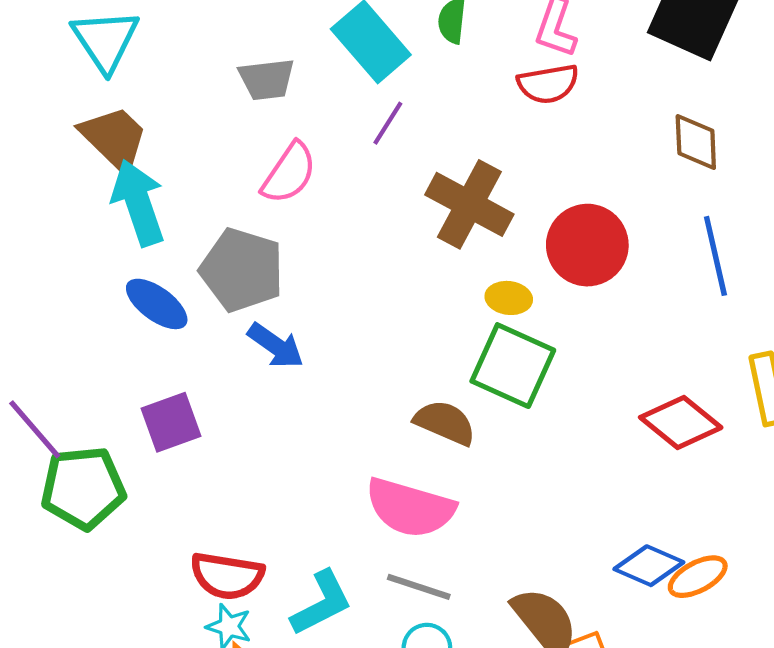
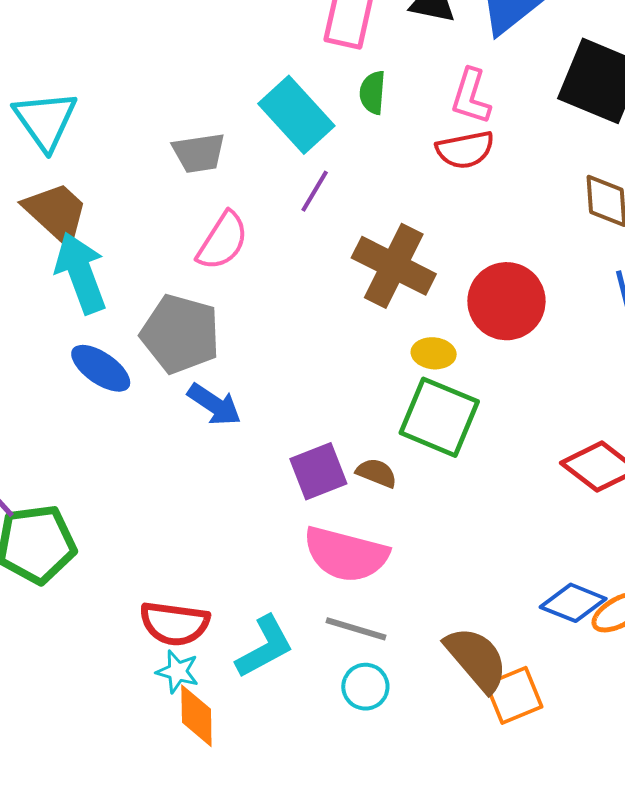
purple square: (171, 422) -> (318, 471), moved
brown semicircle: (445, 423) -> (376, 473), size x0.7

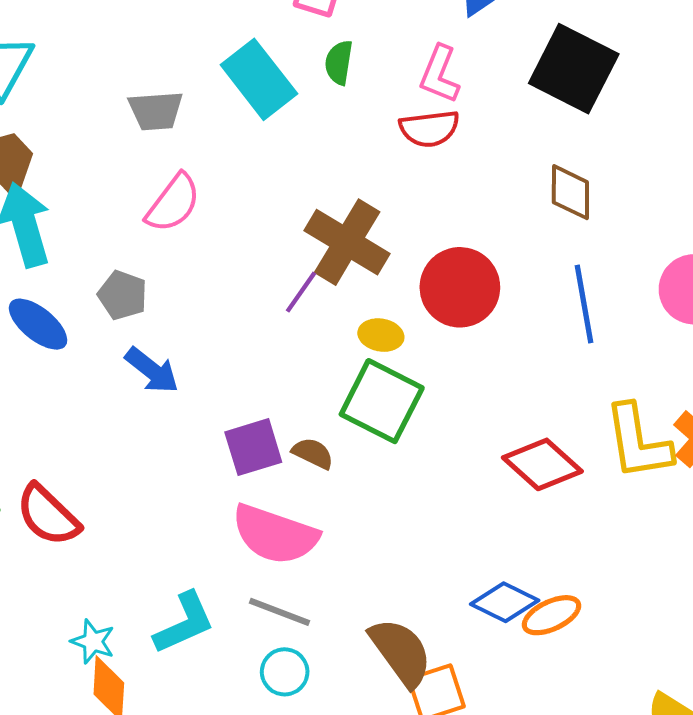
purple line: (315, 191) -> (301, 292), moved
gray pentagon: (180, 334) -> (123, 295), size x0.6
red semicircle: (175, 624) -> (48, 515), moved, turned 32

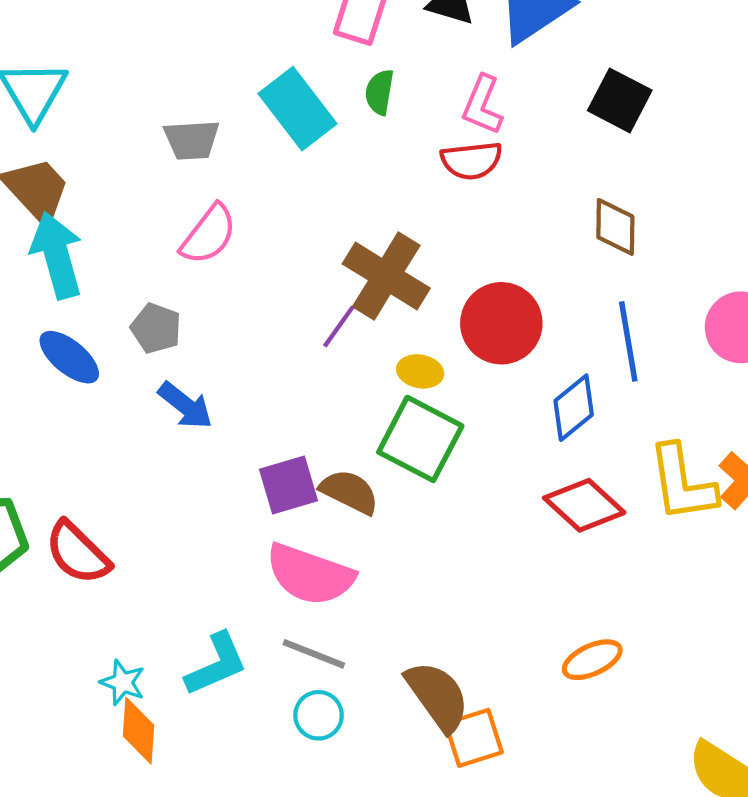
black square: (574, 69) -> (620, 100), size x0.7
brown semicircle: (313, 453) -> (349, 492), size x1.4
blue diamond: (505, 602) -> (574, 408), moved, turned -66

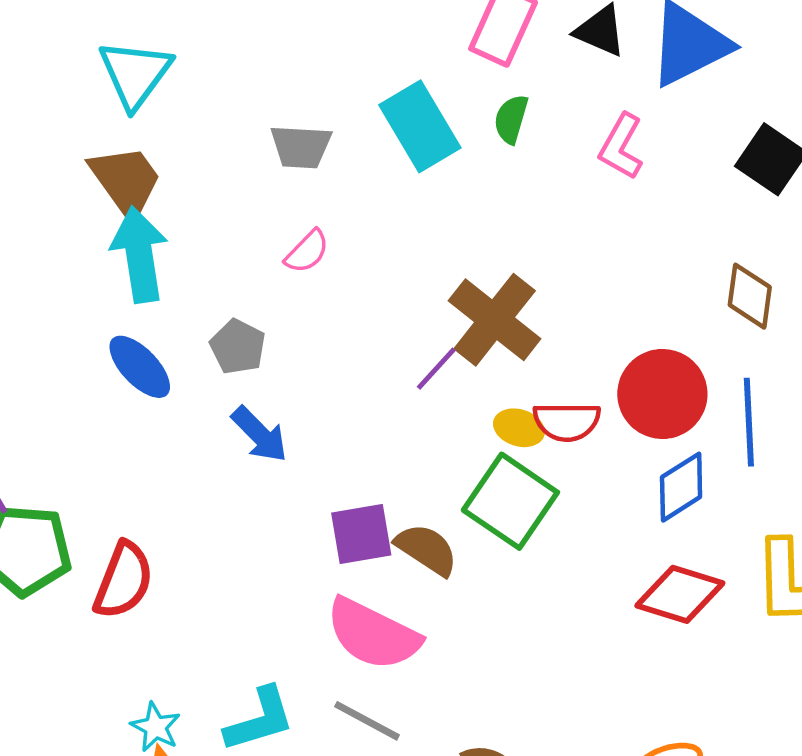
red semicircle: (472, 160) -> (567, 422), moved
pink semicircle: (209, 234) -> (307, 252), size x0.7
red circle: (501, 323) -> (662, 394), moved
red diamond: (584, 505) -> (680, 594), turned -32
red semicircle: (78, 553) -> (123, 580), turned -120

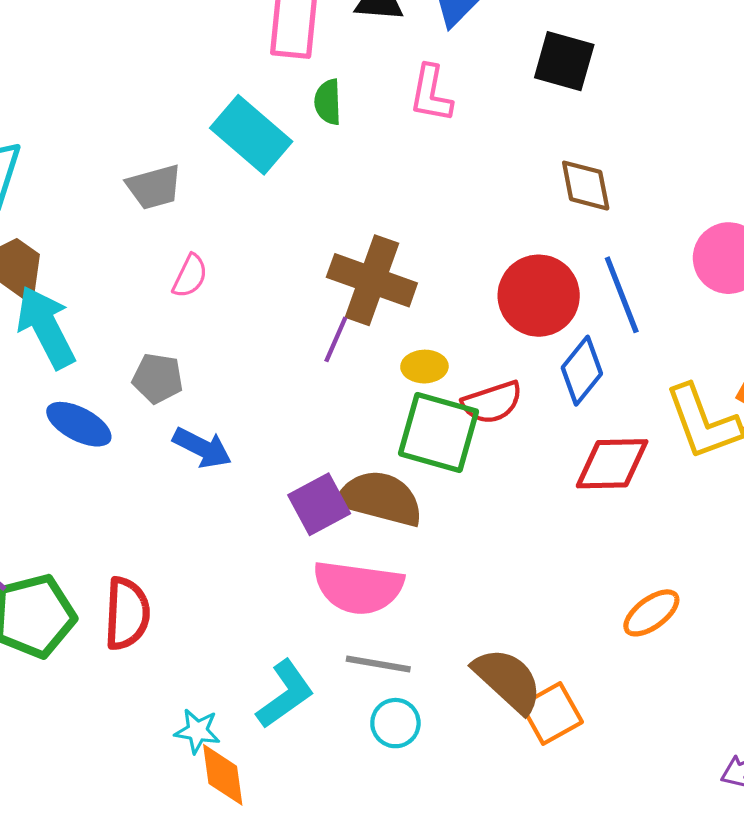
red semicircle: (567, 422) -> (492, 402), moved
brown semicircle: (427, 549) -> (380, 499), size x1.4

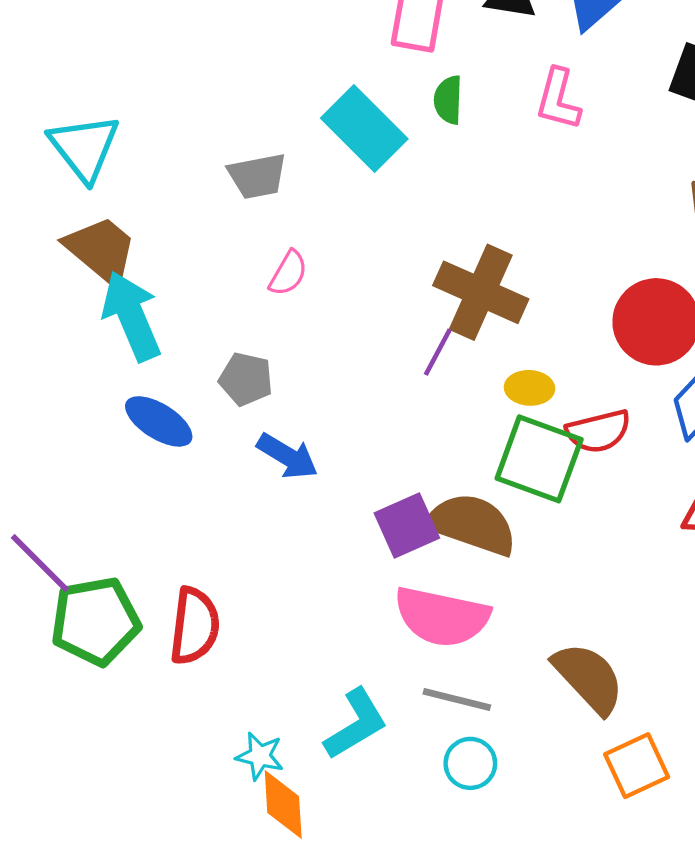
brown semicircle: (508, 680) -> (589, 678), moved

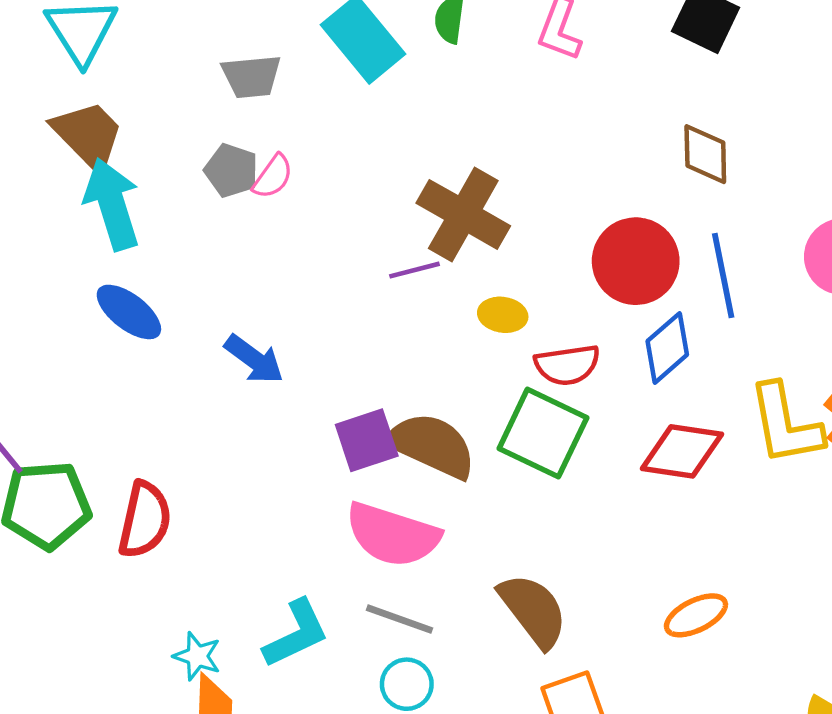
purple line: (438, 352) -> (414, 270), turned 42
gray pentagon: (246, 379) -> (231, 171), moved
green square: (539, 459) -> (543, 433), moved

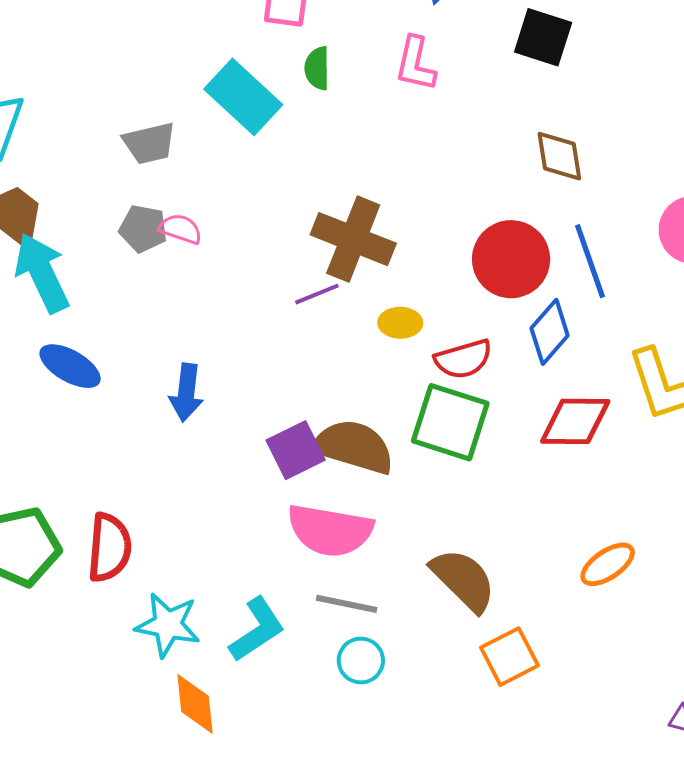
pink semicircle: (273, 177) -> (181, 229), turned -99
blue arrow: (254, 359) -> (186, 393), turned 68
cyan star: (197, 656) -> (168, 625), moved, size x1.5

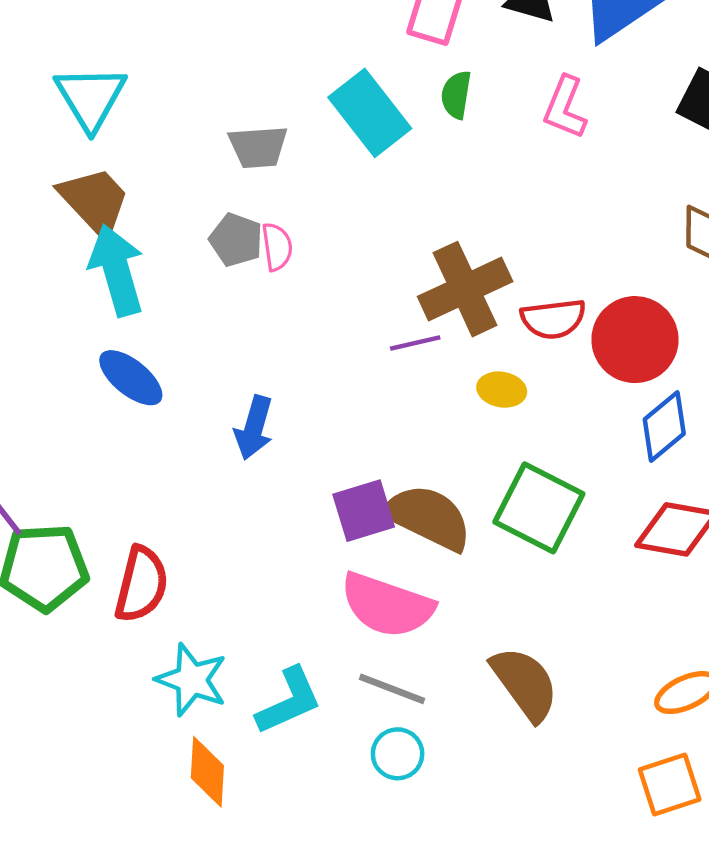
pink semicircle: (181, 229) -> (277, 247), turned 54
brown cross: (353, 239) -> (465, 289), turned 34
red semicircle: (463, 359) -> (553, 319), moved
orange square: (510, 657) -> (670, 784), moved

